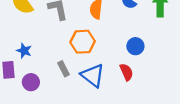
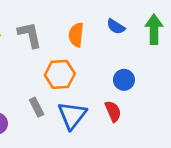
blue triangle: (93, 75) -> (72, 115), turned 30

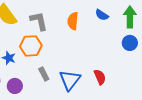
orange hexagon: (60, 74) -> (31, 46), moved
blue circle: (124, 80) -> (130, 43), moved

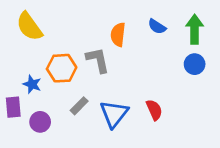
gray L-shape: (39, 21) -> (98, 60), moved
gray rectangle: (44, 74) -> (79, 106), turned 72

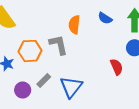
red semicircle: (154, 110) -> (117, 67), moved
purple circle: (40, 122) -> (23, 90), moved

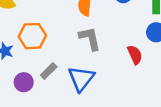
gray L-shape: (59, 45) -> (90, 39), moved

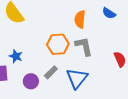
orange hexagon: (32, 36) -> (58, 44), moved

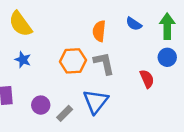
blue star: (16, 56) -> (23, 60), moved
gray rectangle: (51, 72) -> (65, 113), moved

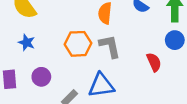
blue triangle: (96, 101) -> (101, 85), turned 44
purple circle: (41, 105) -> (41, 77), moved

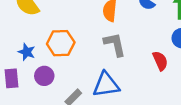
blue star: (27, 43) -> (27, 52), moved
orange hexagon: (78, 44) -> (61, 43), moved

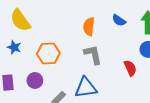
blue star: (27, 52) -> (14, 47), moved

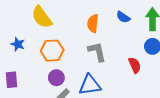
yellow semicircle: (20, 20) -> (42, 17), moved
purple circle: (35, 80) -> (56, 78), moved

